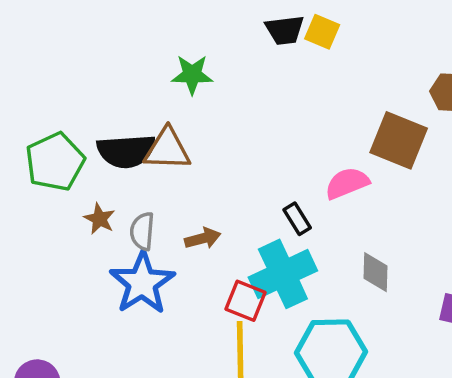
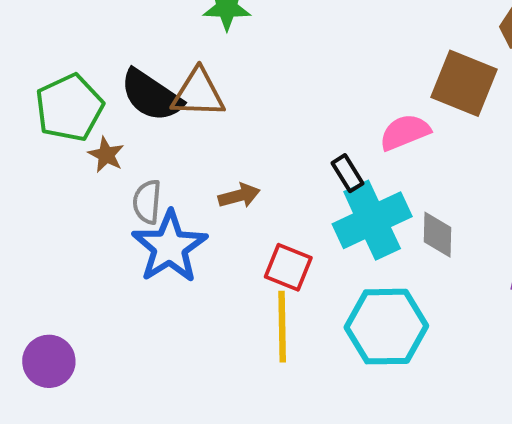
black semicircle: (126, 151) -> (151, 95), turned 38
brown star: (99, 219) -> (106, 155), moved
gray semicircle: (142, 231) -> (147, 202), moved
cyan cross: (283, 274) -> (372, 220), moved

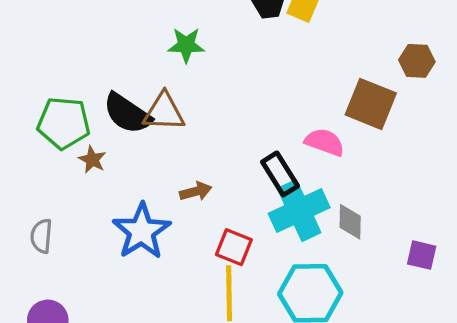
green pentagon: (69, 108) -> (64, 123), turned 30
pink semicircle: (405, 132) -> (325, 142), turned 42
black rectangle: (348, 173) -> (280, 174), size x1.5
gray semicircle: (147, 202) -> (41, 236), moved

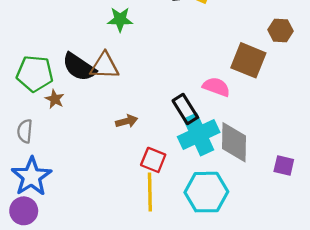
gray diamond: (350, 222) -> (234, 142), size x1.6
blue star: (142, 231) -> (31, 177), moved
gray semicircle: (41, 236) -> (25, 131), moved

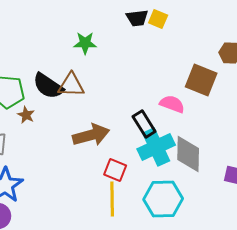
brown arrow: (127, 121) -> (91, 135), size x1.8

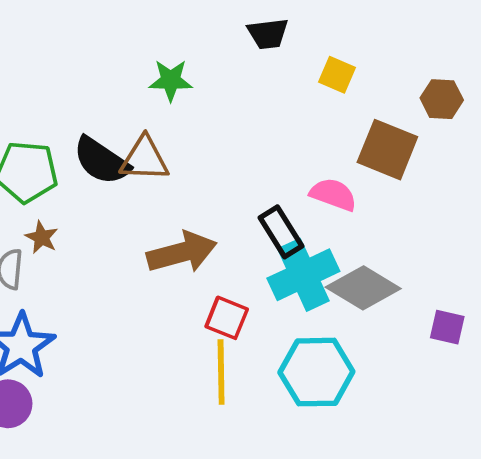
yellow square: (158, 19) -> (337, 75), moved
brown star: (26, 115) -> (42, 237), moved
gray diamond: (188, 154) -> (363, 288), turned -60

